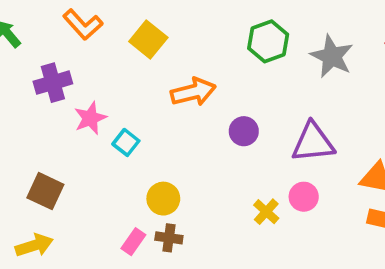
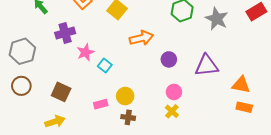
pink circle: (304, 197) -> (174, 92), moved
yellow cross: (266, 212) -> (172, 111), moved
pink rectangle: (133, 242) -> (101, 104), moved, turned 40

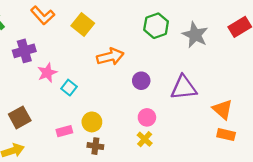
orange triangle: (241, 85) -> (223, 109), turned 30
brown square: (61, 92) -> (20, 117), turned 36

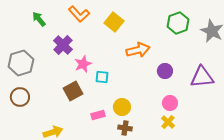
purple cross: (24, 51) -> (63, 45), turned -30
cyan square: (69, 88) -> (102, 77), turned -32
brown square: (20, 117) -> (73, 91), moved

